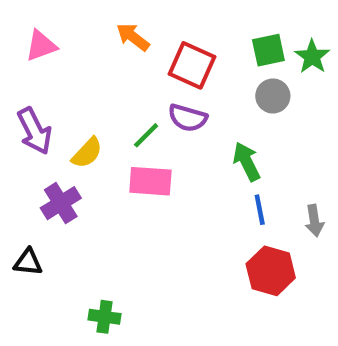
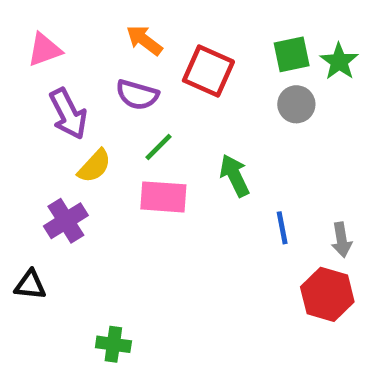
purple semicircle: (188, 118) -> (137, 95), moved
purple arrow: (35, 131) -> (68, 114), moved
green arrow: (247, 162) -> (235, 176), moved
red hexagon: (271, 271) -> (327, 294), moved

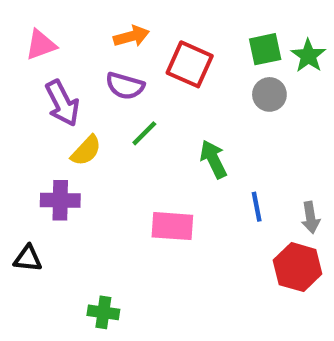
orange arrow: (144, 40) -> (131, 36), turned 128
pink rectangle: (163, 197) -> (172, 226), moved
purple cross: (66, 221) -> (60, 200), turned 33

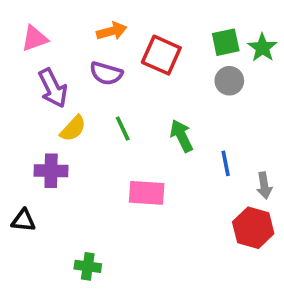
green line: (144, 133) -> (123, 129), moved, turned -70
blue line: (257, 207) -> (226, 163), moved

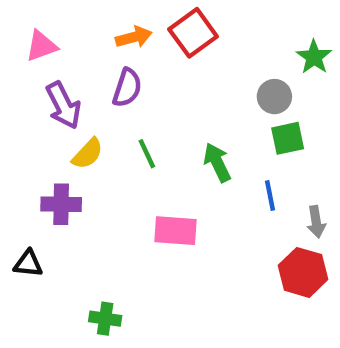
green square: (226, 42) -> (288, 138), moved
red square: (161, 55) -> (193, 33), moved, turned 30
purple semicircle: (106, 73) -> (127, 88), turned -88

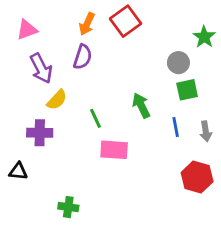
orange arrow: (134, 37) -> (87, 24), turned 130
green line: (147, 154) -> (95, 118), moved
gray arrow: (316, 222) -> (206, 131), moved

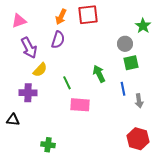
red square: (126, 21) -> (88, 15), turned 30
gray arrow: (206, 131) -> (139, 101), moved
red hexagon: (197, 177) -> (138, 139), moved

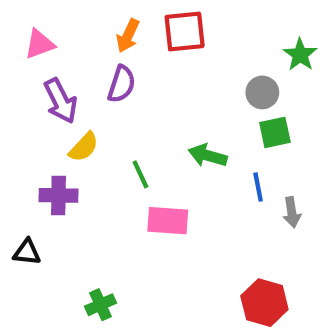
green arrow: (99, 74) -> (208, 156), turned -48
red hexagon: (138, 139) -> (264, 303), moved
green cross: (48, 145) -> (101, 305), turned -32

